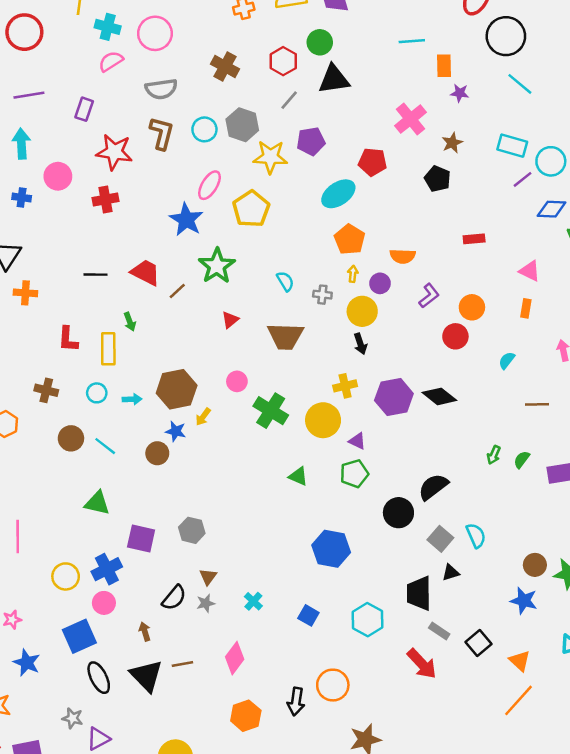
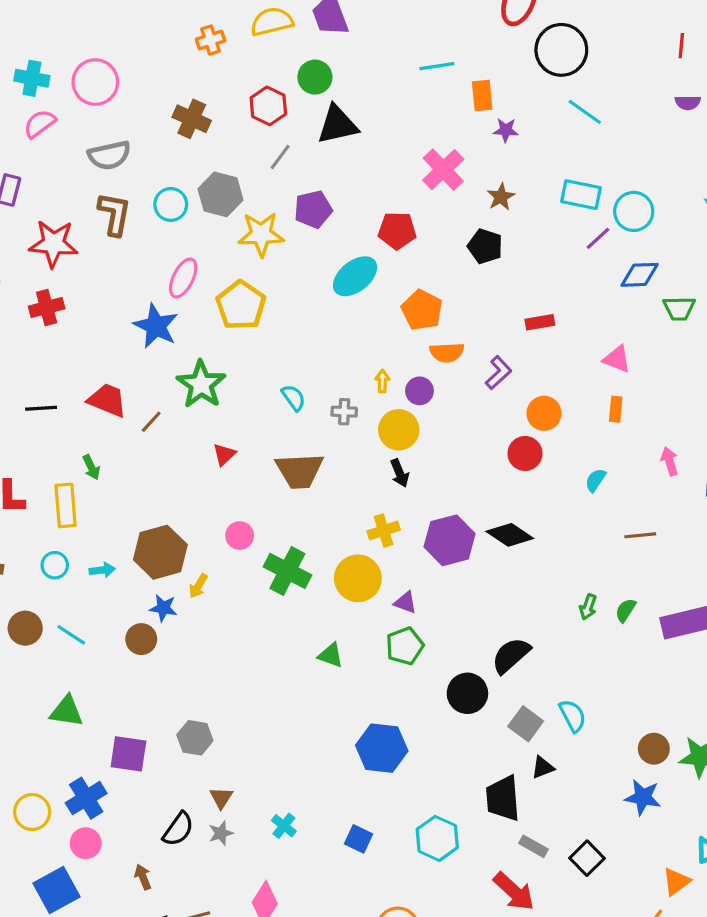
orange pentagon: (350, 239) -> (422, 310), moved
purple L-shape: (429, 296) -> (498, 373), moved
orange triangle: (520, 661) -> (676, 882), moved, turned 45

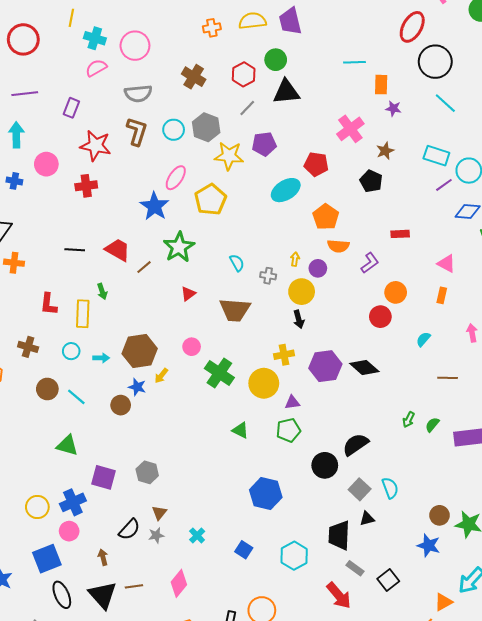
purple triangle: (405, 602) -> (292, 402), turned -35

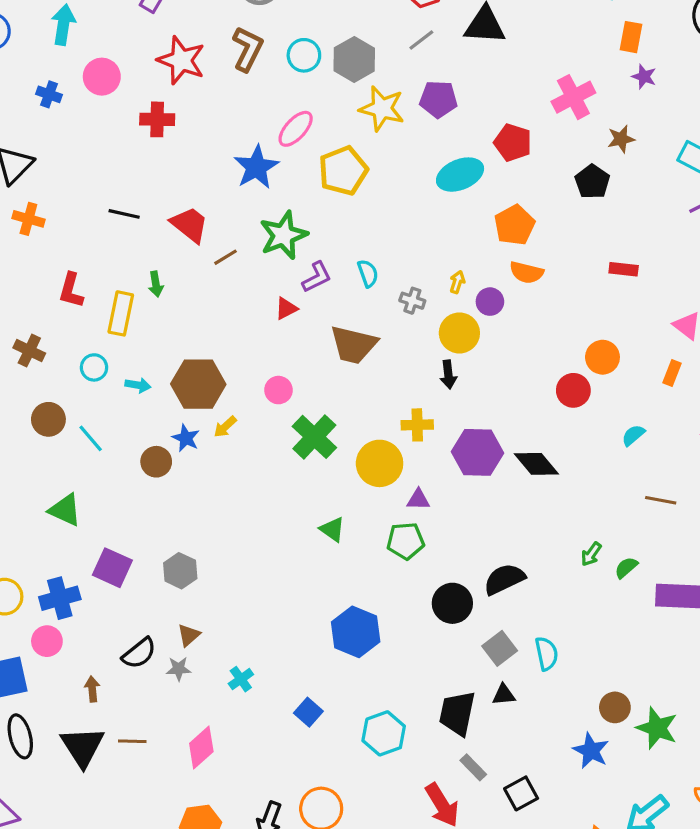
purple L-shape: (370, 263) -> (317, 277), moved

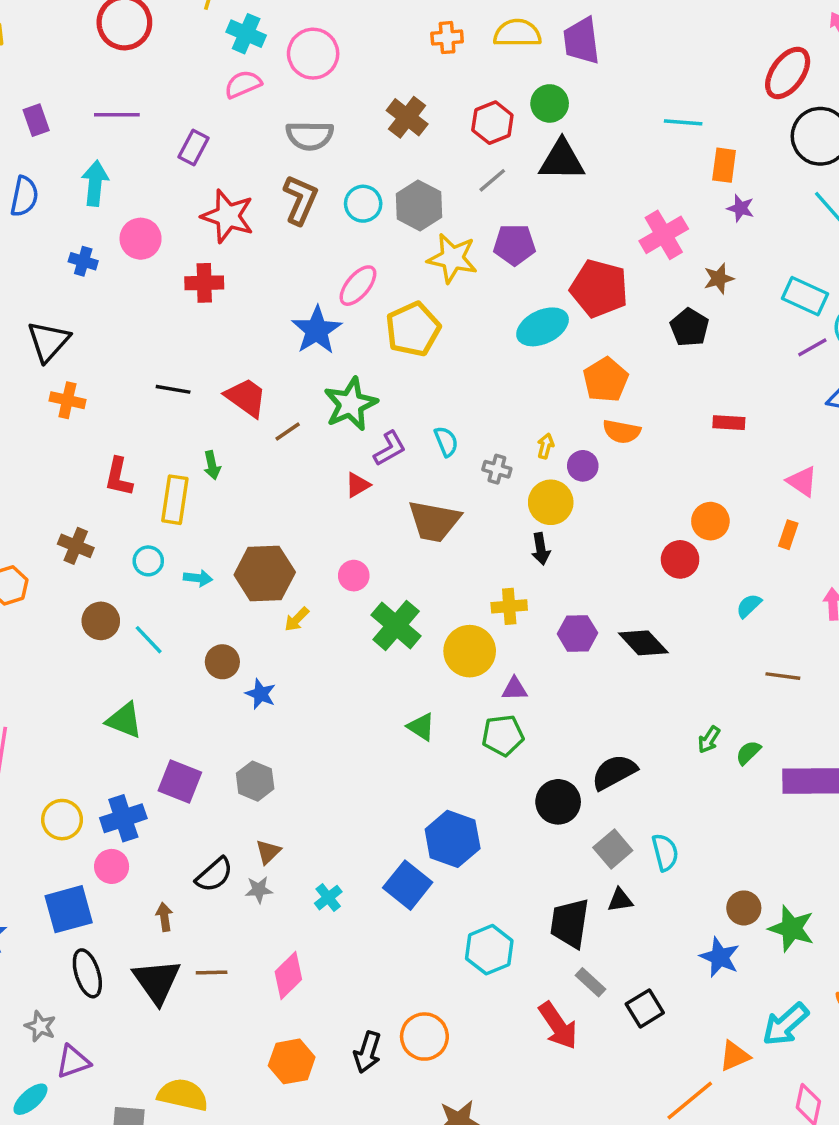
red pentagon: (513, 142) -> (599, 288), size x1.4
blue star: (186, 438) -> (261, 694), moved
purple hexagon: (477, 452) -> (577, 633), size x0.7
blue square: (308, 712) -> (408, 885), moved, size x1.5

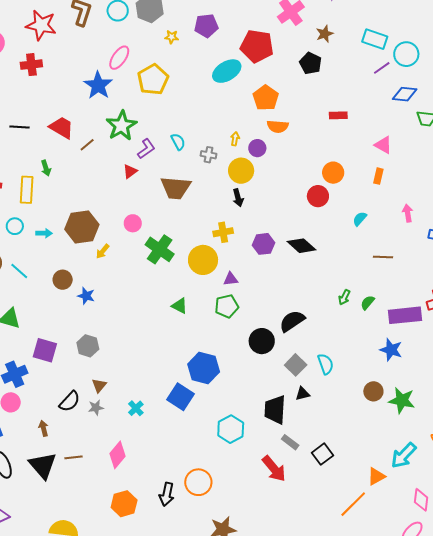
yellow star: (452, 258) -> (172, 37), size x0.5
blue star: (720, 957) -> (391, 350), moved

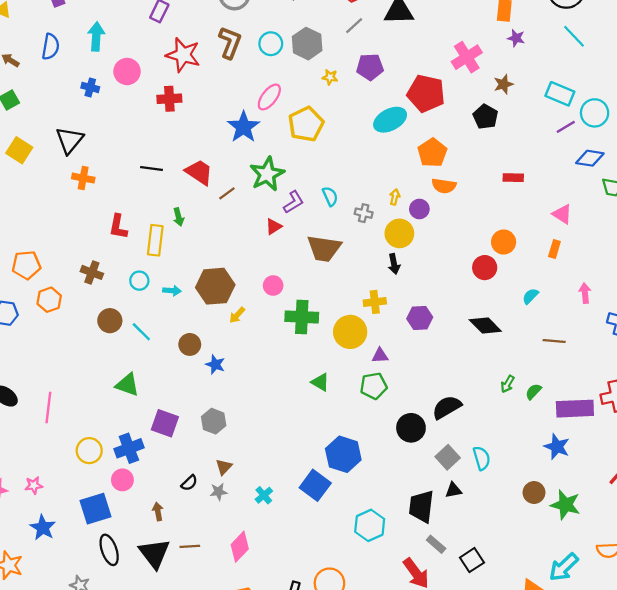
black diamond: (302, 246) -> (485, 325), moved
green cross: (160, 249) -> (302, 317), turned -36
black semicircle: (70, 401) -> (189, 483), size x0.7

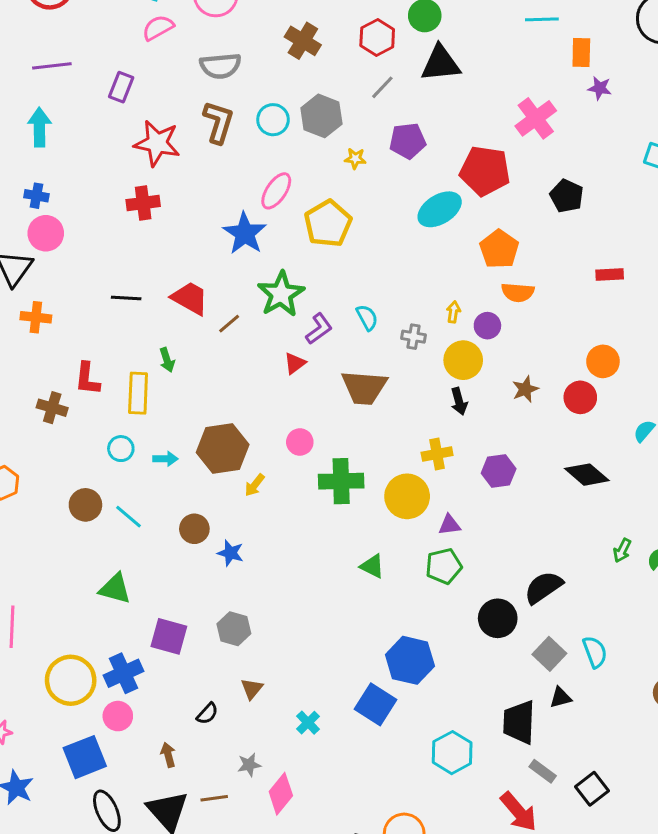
pink circle: (127, 71) -> (46, 233), moved
brown star: (503, 84) -> (525, 389), moved
brown cross: (92, 272) -> (52, 408), moved
yellow circle: (89, 451) -> (71, 680), size x1.4
gray star: (219, 492) -> (249, 765), moved

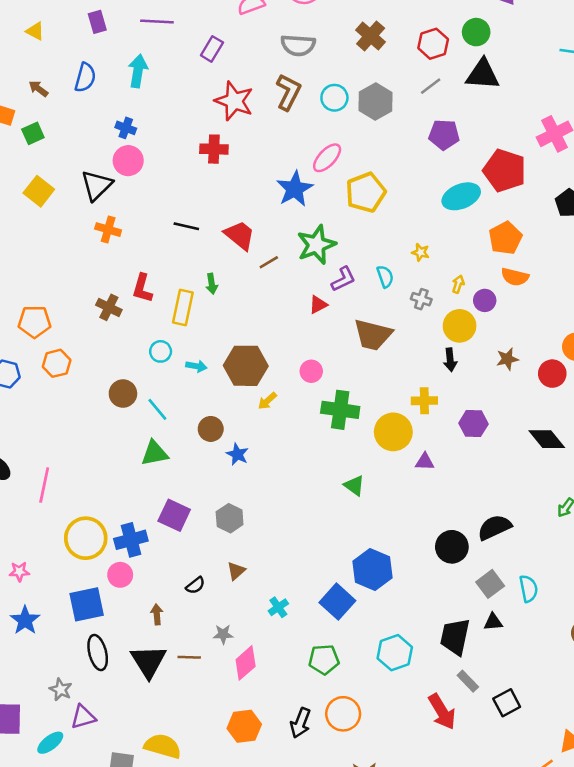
yellow star: (355, 158) -> (421, 252), moved
green pentagon: (444, 566) -> (324, 660), moved
green triangle: (115, 589) -> (155, 453), moved, turned -36

